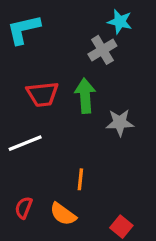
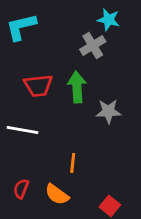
white line: (25, 143) -> (23, 130), turned 32

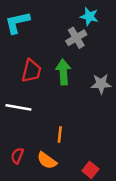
red trapezoid: (38, 86) -> (31, 71), turned -70
gray star: (108, 111) -> (101, 84), moved

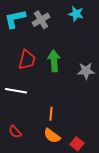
gray cross: (76, 38) -> (41, 20), moved
red semicircle: (17, 156) -> (15, 132), turned -64
orange semicircle: (47, 160) -> (52, 136), moved

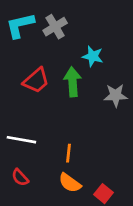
cyan star: (76, 14) -> (93, 56), moved
red trapezoid: (27, 60) -> (36, 81), turned 35
white line: (16, 91) -> (21, 140), moved

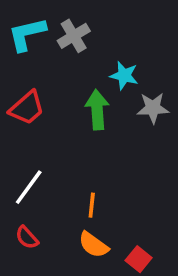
red trapezoid: (36, 81) -> (27, 108), moved
gray star: (116, 95) -> (153, 108), moved
white line: (21, 140) -> (29, 187), turned -64

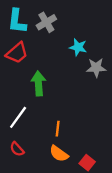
cyan L-shape: (27, 34) -> (17, 21), turned -70
red trapezoid: (27, 108) -> (17, 53), moved
green arrow: (97, 110) -> (38, 83), moved

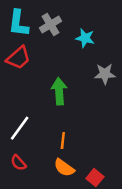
cyan star: (78, 47) -> (85, 38), moved
green arrow: (38, 83) -> (59, 91), moved

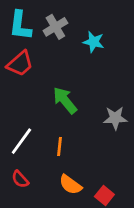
gray star: (105, 74) -> (115, 118), moved
green arrow: (59, 91) -> (65, 100), turned -35
orange line: (63, 141) -> (60, 147), moved

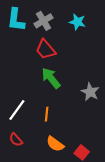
cyan star: (94, 42) -> (77, 22), moved
red trapezoid: (20, 64) -> (46, 49), moved, turned 90
gray star: (115, 118) -> (90, 92), turned 30

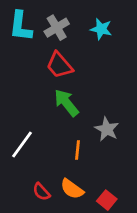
gray star: (90, 92) -> (107, 129), moved
orange line: (47, 114) -> (78, 150), moved
red semicircle: (16, 140) -> (41, 192), moved

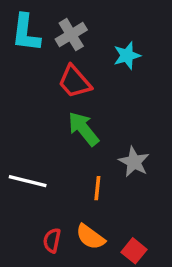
cyan star: (101, 29) -> (127, 56), moved, turned -30
white line: (22, 144) -> (28, 181), turned 68
red semicircle: (41, 192) -> (52, 240), turned 54

